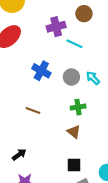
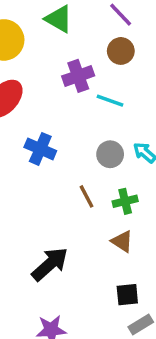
blue cross: (41, 71) -> (40, 149), moved
brown line: (33, 110) -> (87, 196), moved, turned 48
black arrow: (19, 155) -> (50, 264), moved, size x1.6

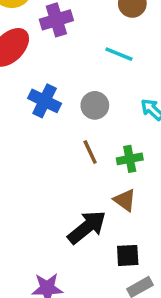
purple cross: (78, 76) -> (56, 20), moved
gray circle: (110, 154) -> (95, 105), moved
black arrow: (50, 264) -> (87, 227), moved

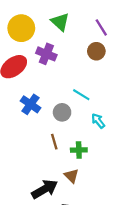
purple cross: (56, 20) -> (46, 54), turned 30
cyan line: (119, 54) -> (81, 95), moved

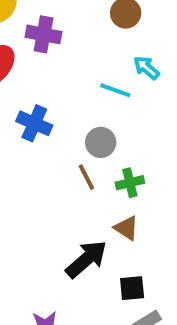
gray circle: (62, 112) -> (101, 142), moved
cyan arrow: (98, 121) -> (146, 68), moved

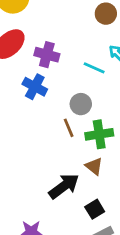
purple cross: (44, 34) -> (47, 55), moved
green cross: (130, 183) -> (99, 134), size x1.4
black square: (132, 288) -> (95, 209), turned -30

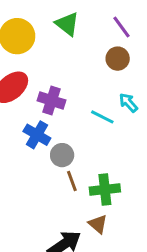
gray circle: (81, 104) -> (62, 155), moved

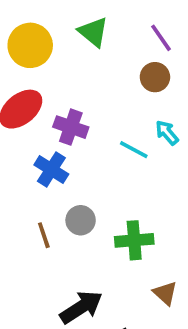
gray circle: (62, 155) -> (81, 220), moved
brown line: (72, 181) -> (44, 235), moved
brown triangle: (98, 224) -> (165, 293), moved

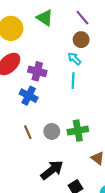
cyan arrow: (167, 133) -> (74, 59), moved
cyan line: (134, 150) -> (73, 81), turned 70
gray circle: (81, 220) -> (52, 131), moved

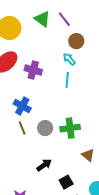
purple line: (82, 18) -> (64, 19), moved
blue cross: (29, 96) -> (22, 106), moved
black arrow: (52, 170) -> (44, 165), size x0.7

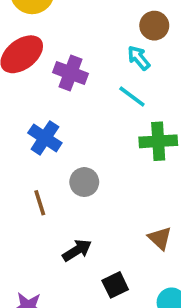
cyan line: (67, 80) -> (132, 96), turned -63
brown line: (22, 128) -> (40, 203), moved
green cross: (70, 128) -> (158, 141), moved

